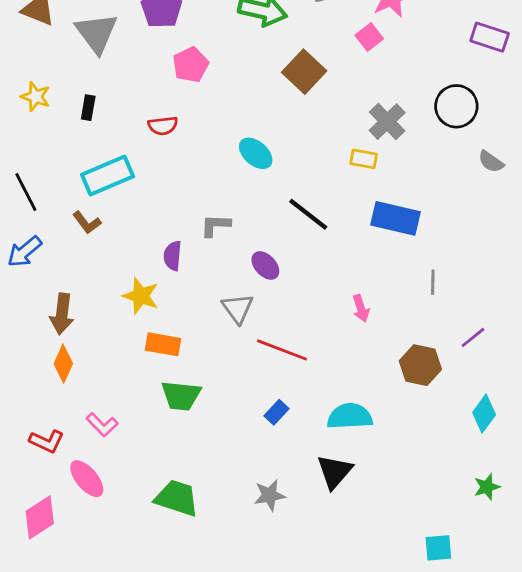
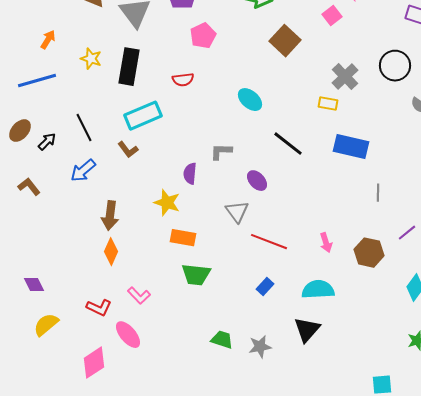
black rectangle: (88, 108) -> (129, 67), size x2.0
pink arrow: (361, 308) -> (326, 243), moved
green trapezoid: (177, 498) -> (222, 340), moved, size x0.7

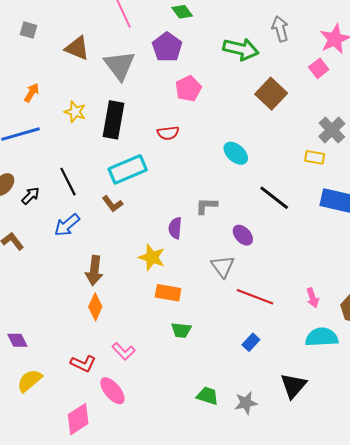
green trapezoid: (196, 275) -> (181, 330), size x0.7
cyan semicircle: (318, 290) -> (322, 337), moved

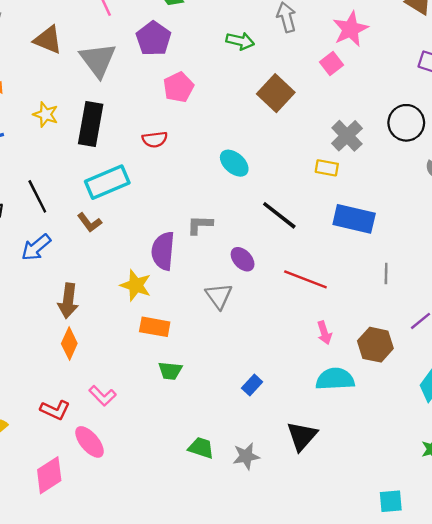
green arrow: (241, 49) -> (240, 41), size x0.7
purple semicircle: (175, 228) -> (163, 251), size x1.5
red line: (255, 297) -> (305, 279), moved

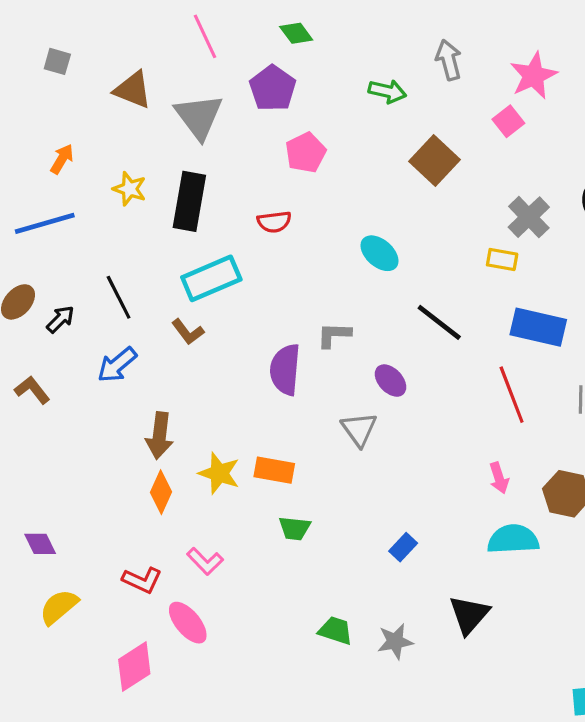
red line: (305, 279) -> (512, 395), moved, turned 48
yellow star: (136, 285) -> (219, 473), moved

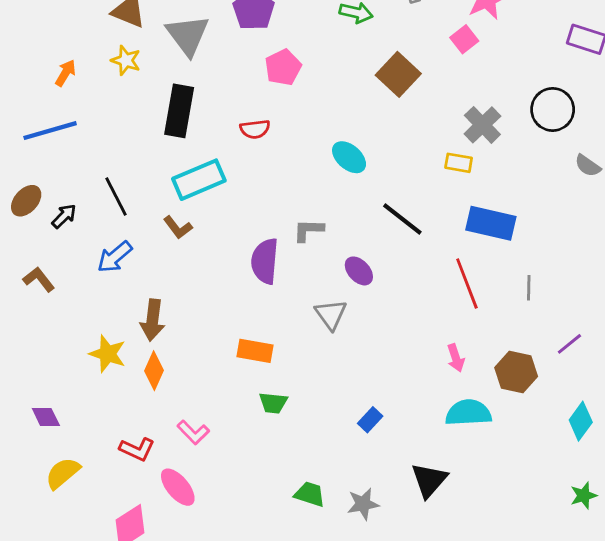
yellow star: (130, 189) -> (126, 60), moved
yellow star: (219, 473) -> (108, 354), moved

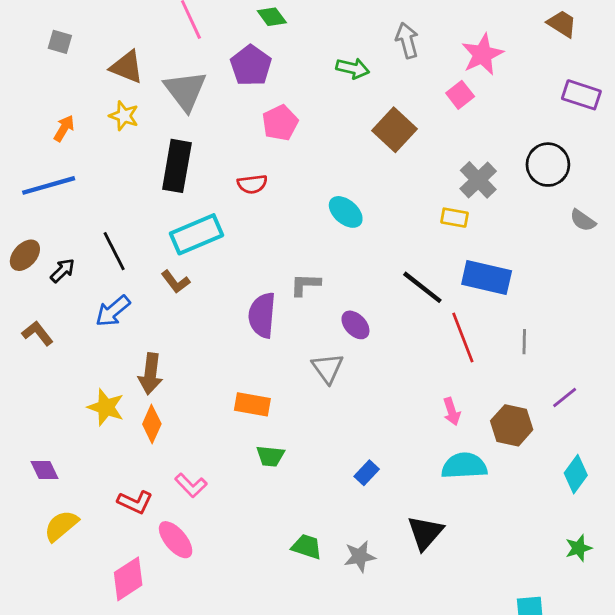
black line: (402, 219) -> (422, 287), moved

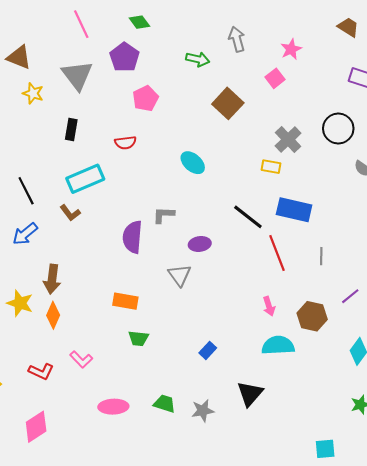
pink star: (482, 54) -> (291, 49), size x0.7
brown triangle: (127, 67) -> (19, 57), moved
black rectangle: (177, 166) -> (71, 130), size x0.6
purple ellipse: (355, 325) -> (200, 244), turned -55
pink ellipse: (176, 540) -> (113, 407), moved, turned -52

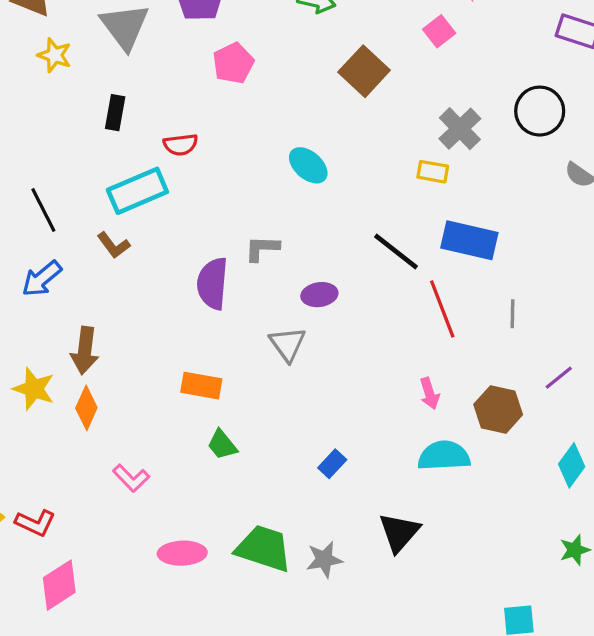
red semicircle: (125, 143) -> (181, 145), moved
green trapezoid: (138, 338) -> (222, 445), turned 45
red L-shape: (41, 371) -> (35, 523), moved
green trapezoid: (165, 404) -> (264, 548), size x1.6

